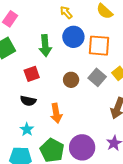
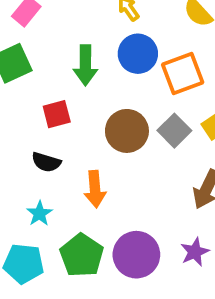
orange square: (99, 46) -> (183, 74), turned -30
brown circle: (71, 80) -> (127, 131), size x1.5

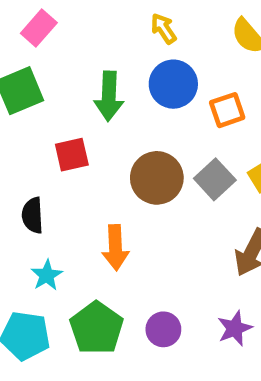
orange square: (183, 74) -> (227, 110), size x0.7
black semicircle: (46, 162) -> (33, 215), moved, turned 68
purple circle: (136, 255) -> (163, 329), size x0.6

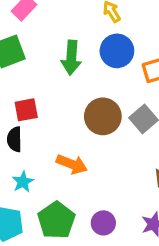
red square: (72, 155) -> (26, 110), moved
orange arrow: (115, 248) -> (72, 164), turned -68

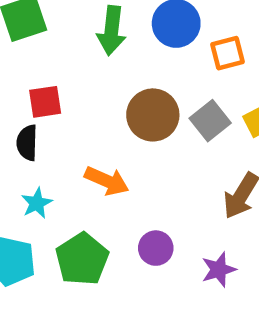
purple circle: (103, 223) -> (156, 248), moved

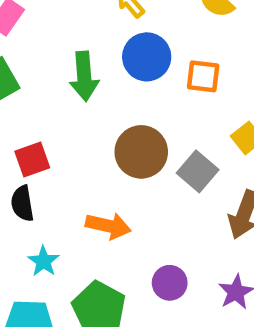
orange square: (227, 53) -> (203, 76), turned 32
gray square: (210, 121) -> (198, 171), moved

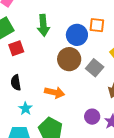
blue circle: (147, 57) -> (77, 35), moved
red square: (32, 159) -> (16, 48), moved
purple circle: (170, 283) -> (92, 117), moved

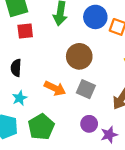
blue circle: (77, 35) -> (95, 17), moved
gray square: (95, 68) -> (86, 89), moved, turned -30

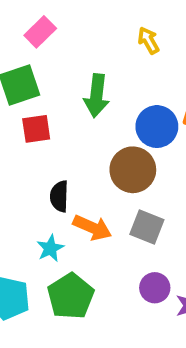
blue circle: (95, 17) -> (157, 127), moved
black semicircle: (16, 68) -> (59, 196), moved
cyan star: (20, 98) -> (50, 248), moved

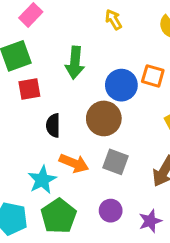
black semicircle: (59, 196) -> (53, 125), moved
cyan star: (50, 248) -> (42, 180), size x1.4
purple circle: (155, 288) -> (111, 211), moved

